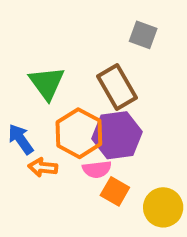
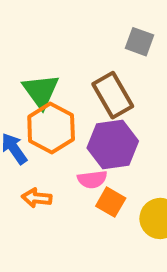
orange hexagon: (79, 133) -> (51, 128), moved
orange arrow: (43, 167) -> (37, 198), moved

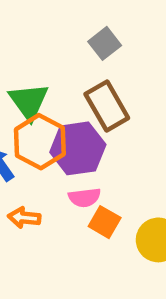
gray square: (139, 42) -> (105, 43), moved, turned 32
purple hexagon: (113, 144) -> (78, 148), moved

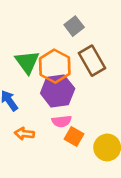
brown rectangle: (107, 106) -> (92, 61), moved
orange hexagon: (40, 142) -> (55, 66), moved

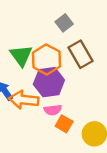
orange arrow: (24, 134) -> (24, 100), moved, size x1.6

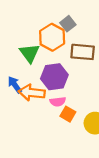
brown rectangle: (80, 54) -> (83, 52), turned -55
orange hexagon: (46, 59) -> (52, 37), moved

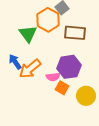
purple hexagon: (54, 77) -> (69, 67), moved
orange arrow: (32, 93) -> (30, 69), turned -45

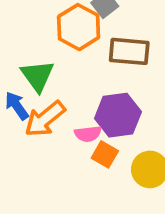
green triangle: (28, 34) -> (37, 76), moved

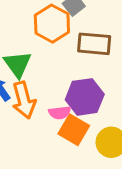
orange arrow: (45, 119) -> (24, 100), turned -66
orange square: (105, 154) -> (74, 130), size x1.4

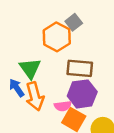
brown rectangle: (94, 44) -> (80, 68), moved

